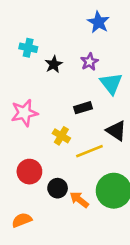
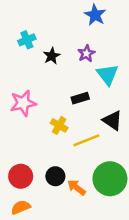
cyan cross: (28, 48) -> (27, 40), turned -35
red circle: (29, 172) -> (21, 176), moved

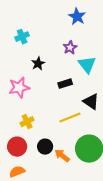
black star: (52, 56) -> (38, 64), moved
yellow cross: (59, 125) -> (27, 122), moved, turned 32

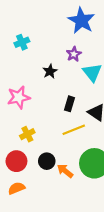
blue star: (77, 17) -> (81, 21), size x1.4
black star: (38, 64) -> (50, 71), moved
black rectangle: (65, 84) -> (69, 104), moved, turned -56

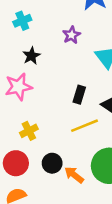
purple star: (74, 54) -> (72, 35), moved
black star: (50, 71) -> (31, 56), moved

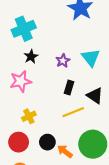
cyan cross: (22, 21) -> (24, 29), size x1.6
purple star: (72, 35) -> (63, 61), moved

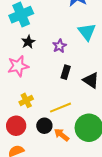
cyan triangle: (91, 58) -> (87, 32), moved
yellow line: (73, 112) -> (61, 108), moved

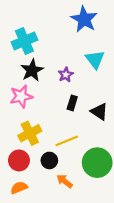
black star: (28, 42) -> (32, 70), size x1.5
yellow cross: (26, 100) -> (30, 133), size x1.5
orange arrow: (62, 135) -> (65, 181), moved

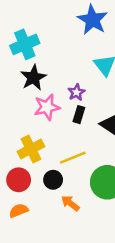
purple star: (66, 75) -> (76, 92), moved
pink star: (21, 96) -> (47, 107), moved

